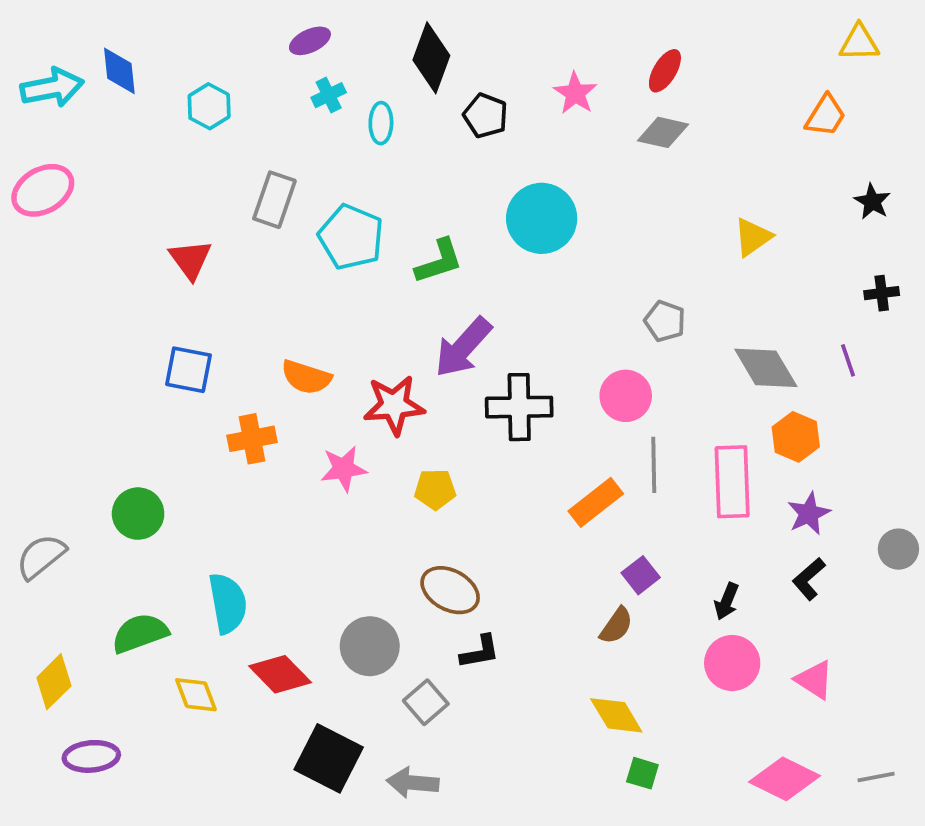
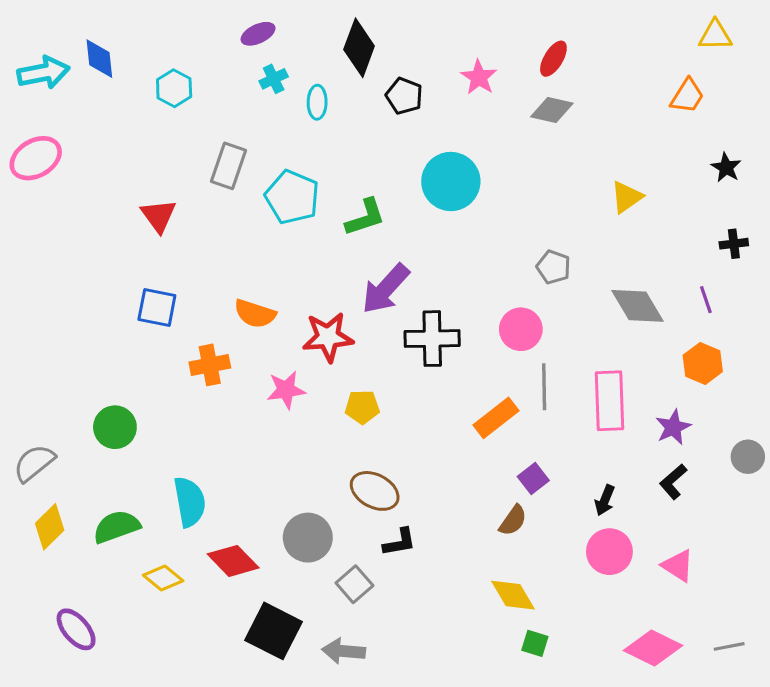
orange hexagon: (796, 437) -> (703, 363), moved
yellow diamond: (54, 682) -> (50, 527), moved
yellow diamond: (196, 695) -> (163, 578), turned -30
purple ellipse: (91, 756) -> (76, 629), turned 54

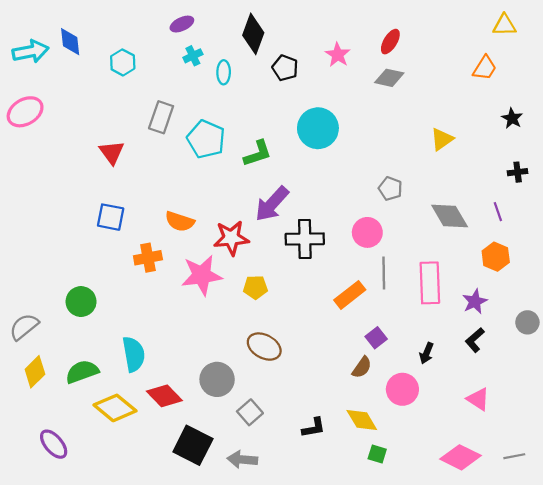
pink star: (286, 390) -> (202, 275), size x1.5
black L-shape: (400, 542) -> (314, 428), moved
pink circle: (609, 552) -> (402, 389), moved
yellow diamond: (163, 578) -> (115, 408), size x1.5

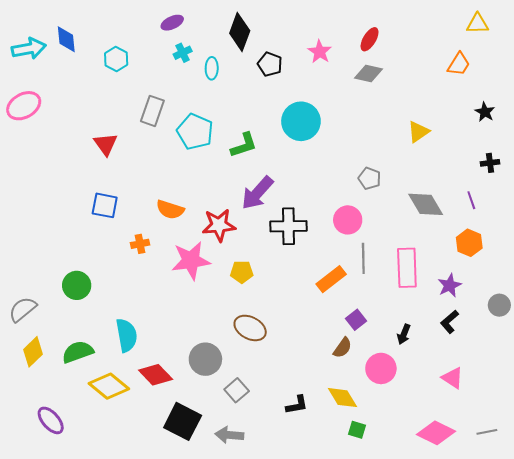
orange cross: (148, 258) -> (140, 244), size x0.7

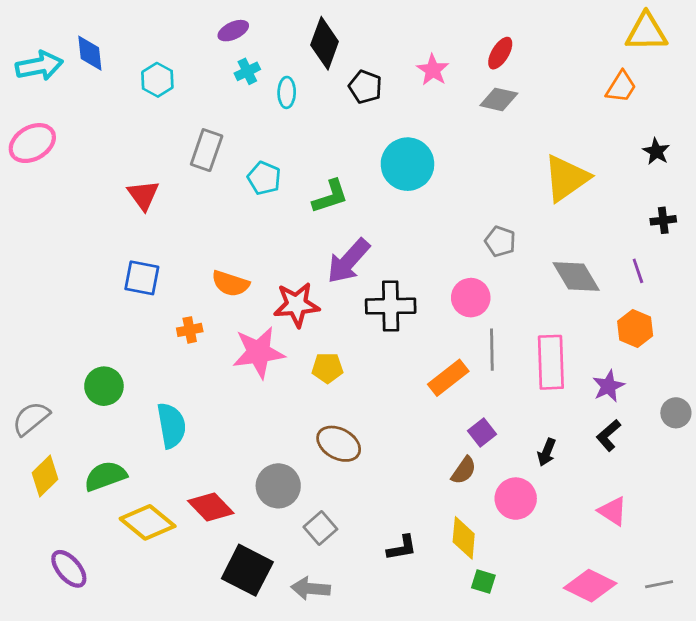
yellow triangle: (478, 24) -> (646, 32), size x1.4
cyan pentagon: (195, 132) -> (264, 178), size x0.7
yellow triangle: (418, 132) -> (566, 178), size x1.6
cyan semicircle: (126, 335) -> (171, 425), moved
yellow diamond: (343, 398) -> (464, 538), turned 36

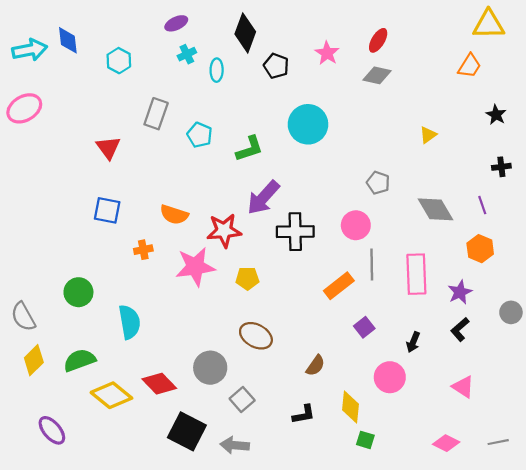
yellow triangle: (566, 178) -> (428, 135), size x0.5
gray semicircle: (31, 418) -> (23, 317), turned -80
brown semicircle: (464, 470) -> (315, 366), moved
pink diamond: (590, 586) -> (446, 443), size x0.7

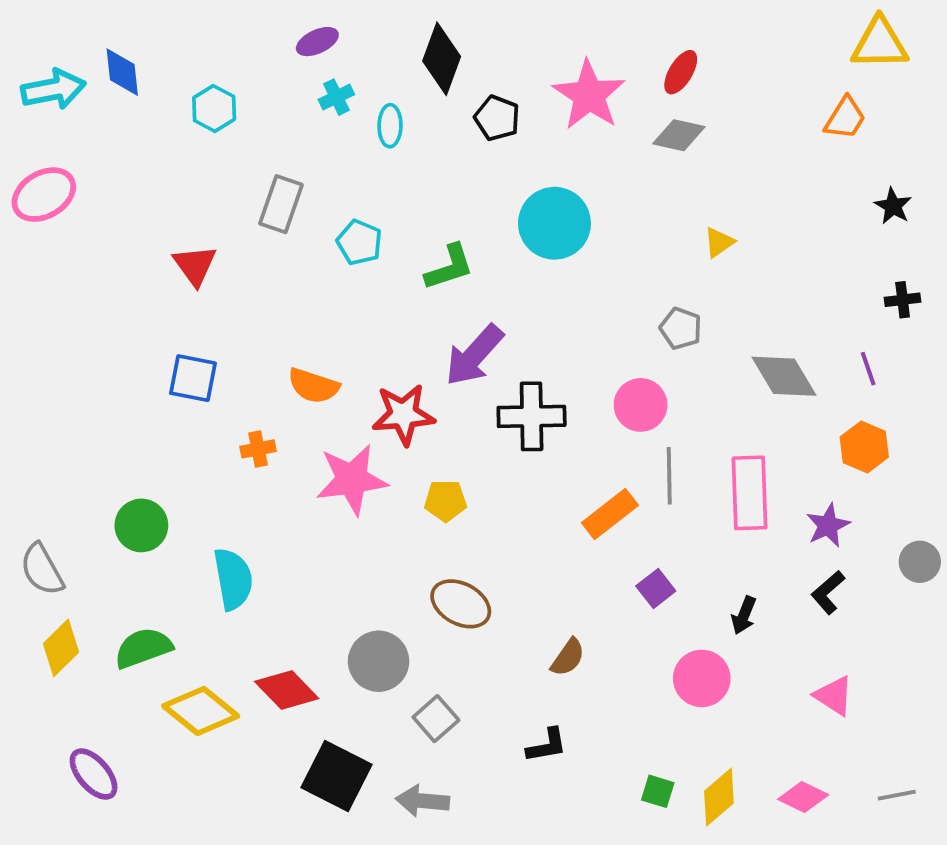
pink star: (327, 53) -> (589, 95), size x1.6
yellow triangle: (428, 135) -> (719, 242), moved
yellow diamond: (350, 407) -> (719, 797), moved, turned 44

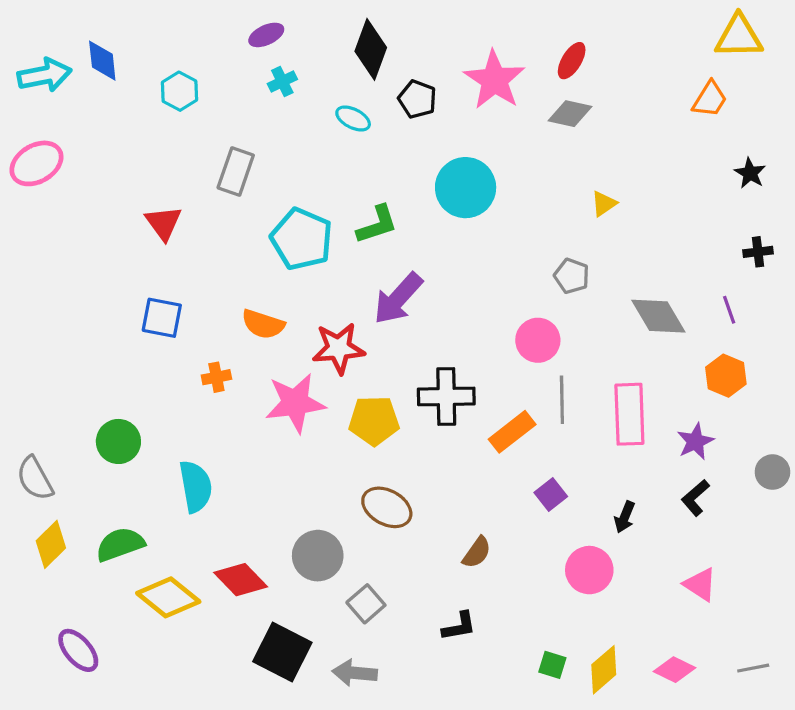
cyan ellipse: (390, 126) -> (353, 118), moved, turned -64
cyan pentagon: (359, 242) -> (302, 239), moved, size x1.6
black cross: (532, 416) -> (446, 396), moved
yellow pentagon: (445, 501) -> (374, 421), size x1.4

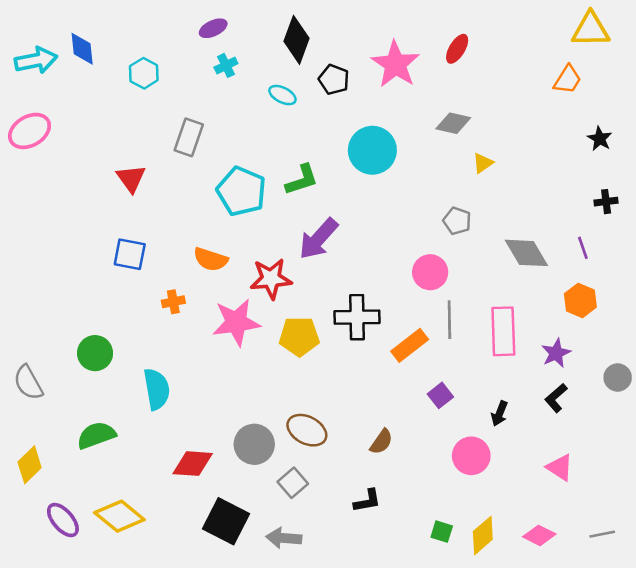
gray diamond: (570, 114) -> (453, 123), moved
brown ellipse: (387, 507) -> (307, 430), moved
yellow diamond: (51, 544) -> (30, 465), moved
red diamond: (241, 580) -> (193, 464), turned -42
yellow diamond: (168, 597) -> (119, 516), moved

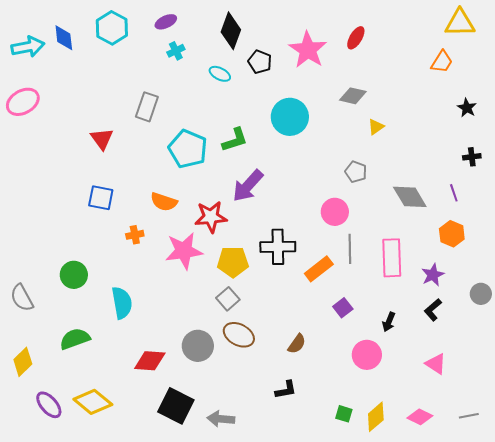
cyan hexagon: (144, 73) -> (112, 28), moved, size x1.4
gray square: (293, 483) -> (228, 299), moved

